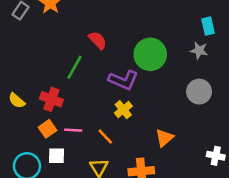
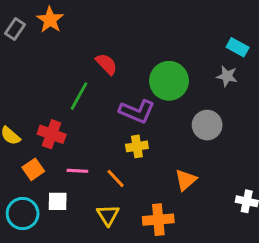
cyan rectangle: (208, 26) -> (238, 47), turned -48
gray circle: (199, 92) -> (207, 125), moved
yellow cross: (123, 110) -> (137, 146), turned 30
orange square: (48, 129) -> (33, 169), moved

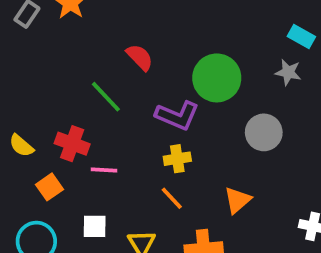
green line: (79, 96) -> (106, 97), turned -72
pink line: (77, 171) -> (104, 170), moved
orange line: (116, 178) -> (172, 198), moved
white square: (58, 201) -> (95, 226), moved

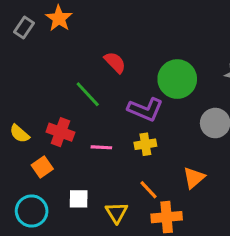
pink line: (104, 170) -> (101, 147), moved
orange line: (172, 198) -> (148, 190), moved

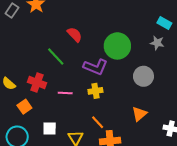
orange triangle: (194, 178) -> (139, 114), moved

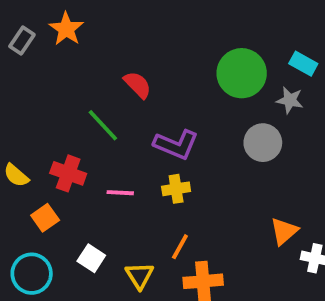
green circle: (117, 46) -> (242, 73), moved
gray circle: (143, 76) -> (263, 143), moved
orange triangle: (139, 114) -> (284, 231), moved
orange line: (98, 122) -> (180, 247), turned 72
white square: (50, 128) -> (91, 258), turned 32

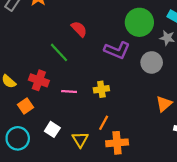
purple L-shape: (176, 145) -> (117, 50), moved
orange triangle: (284, 231) -> (164, 104), moved

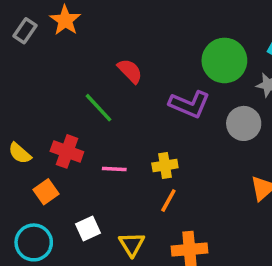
orange line: (104, 123) -> (168, 200), moved
white square: (52, 129) -> (88, 228), turned 32

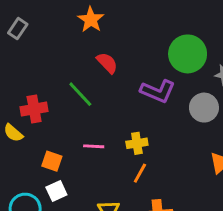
orange star: (65, 20) -> (91, 20), moved
red cross: (67, 151) -> (34, 109), moved, turned -30
orange square: (46, 192) -> (52, 161), moved, turned -36
white square: (88, 228) -> (56, 191), moved

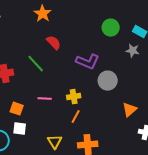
green circle: (188, 54) -> (111, 28), moved, size x0.7
gray circle: (204, 108) -> (108, 81), moved
white square: (56, 191) -> (20, 129), turned 32

